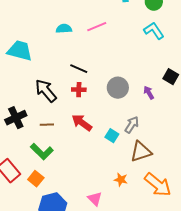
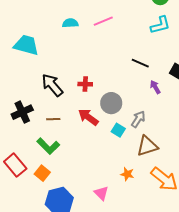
cyan L-shape: (154, 31) -> (160, 25), turned 110
black line: (79, 69) -> (140, 63), moved
gray circle: (118, 88) -> (111, 103), moved

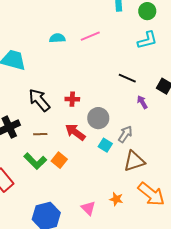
orange square: (42, 173) -> (59, 160), moved
orange star: (127, 174) -> (116, 199), moved

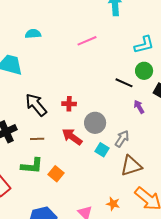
green circle: (147, 11) -> (144, 71), moved
cyan semicircle: (57, 38) -> (33, 34), moved
orange square: (59, 160) -> (56, 174), moved
green L-shape: (35, 161) -> (32, 166), turned -40

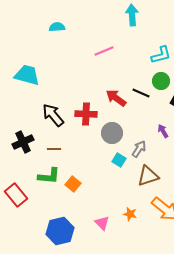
cyan semicircle: (33, 34) -> (57, 27), moved
red cross: (69, 104) -> (86, 114), size x1.5
purple arrow: (139, 107) -> (163, 131), moved
red arrow: (72, 137) -> (116, 98), moved

